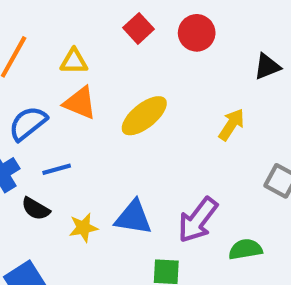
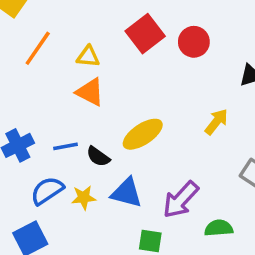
red square: (138, 28) -> (145, 34), size x1.5
yellow ellipse: (144, 116) -> (143, 134), moved
blue semicircle: (28, 123) -> (47, 191), moved
black semicircle: (36, 209) -> (98, 157), moved

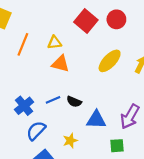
yellow ellipse: (143, 134) -> (110, 61), moved
blue semicircle: (47, 191) -> (36, 131), moved
yellow star: (84, 198) -> (70, 141), moved

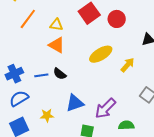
black semicircle: (74, 102) -> (60, 74), moved
blue triangle: (96, 120) -> (75, 103), turned -36

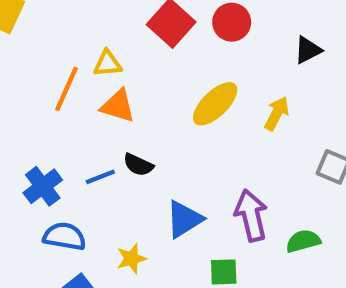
orange line: (28, 19) -> (67, 89), moved
blue semicircle: (19, 98) -> (65, 236), turned 54
purple arrow: (105, 108) -> (251, 215), turned 135

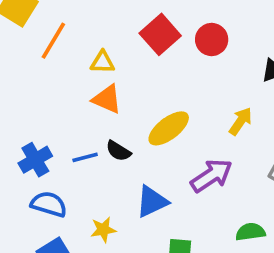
orange line: (67, 89) -> (53, 41), moved
yellow ellipse: (215, 104) -> (169, 128), moved
purple arrow: (251, 215) -> (211, 176), moved, turned 63

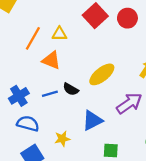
orange line: (53, 41) -> (33, 38), moved
orange triangle: (107, 99) -> (51, 60), moved

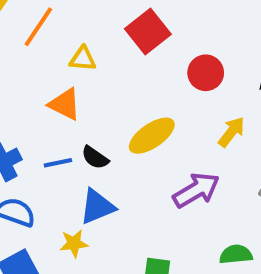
red circle: (127, 18) -> (206, 73), moved
orange line: (33, 38) -> (38, 27), moved
blue triangle: (92, 120) -> (97, 207), moved

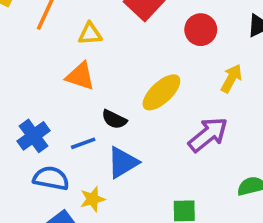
blue line: (58, 163) -> (83, 143), moved
yellow star: (74, 243) -> (93, 199), moved

